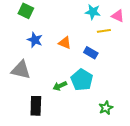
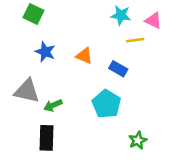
green arrow: (60, 86) -> (53, 105), moved

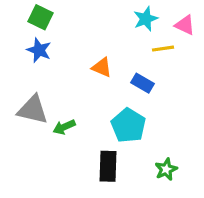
cyan star: (121, 15) -> (146, 19), turned -30
blue star: (45, 52) -> (39, 50), moved
black rectangle: (46, 138) -> (108, 166), moved

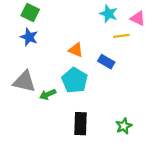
cyan star: (146, 19) -> (109, 14), turned -30
cyan pentagon: (128, 125) -> (75, 80), moved

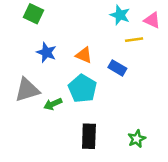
blue star: (29, 37) -> (46, 52), moved
gray triangle: (24, 82) -> (27, 90), turned -30

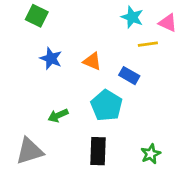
cyan pentagon: (83, 89) -> (107, 105), moved
gray triangle: (27, 90) -> (30, 151), moved

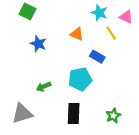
yellow line: (148, 44) -> (111, 33), turned 64
orange triangle: (92, 61) -> (77, 34), moved
cyan pentagon: (107, 105) -> (80, 79), turned 30

